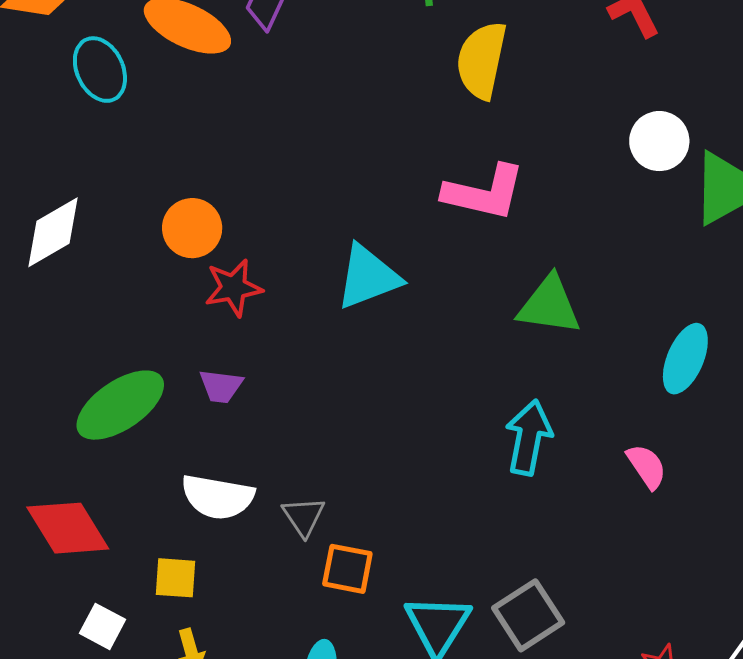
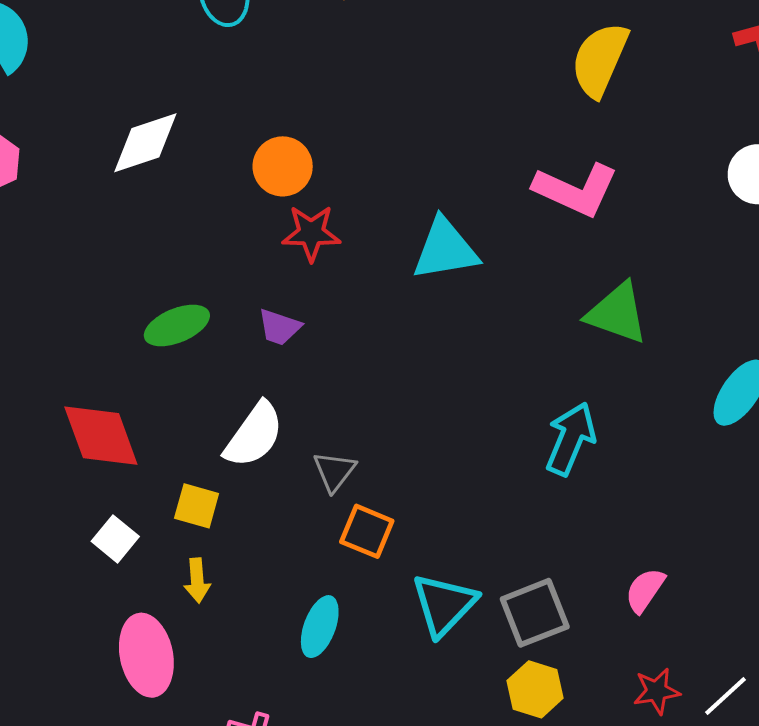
green ellipse: (120, 405) -> (177, 325), size x0.7
pink semicircle: (647, 466) -> (645, 590), moved, turned -123
white semicircle: (218, 497) -> (254, 435), turned -76

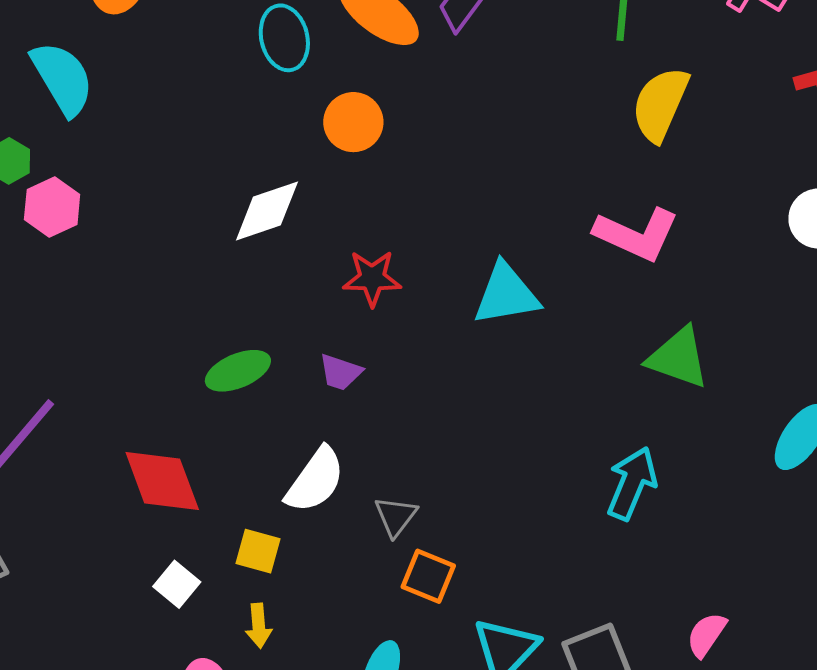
white diamond: (145, 143) -> (267, 211), moved
orange circle: (283, 166) -> (353, 122), moved

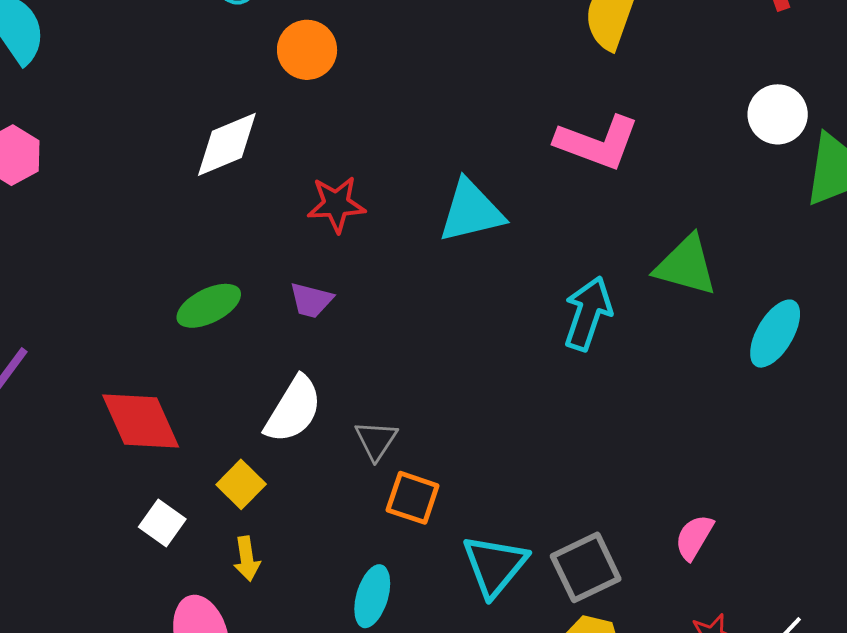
green triangle: (678, 358) -> (686, 266), moved
cyan arrow: (632, 483) -> (588, 313), moved
yellow square: (258, 551) -> (241, 484), turned 33

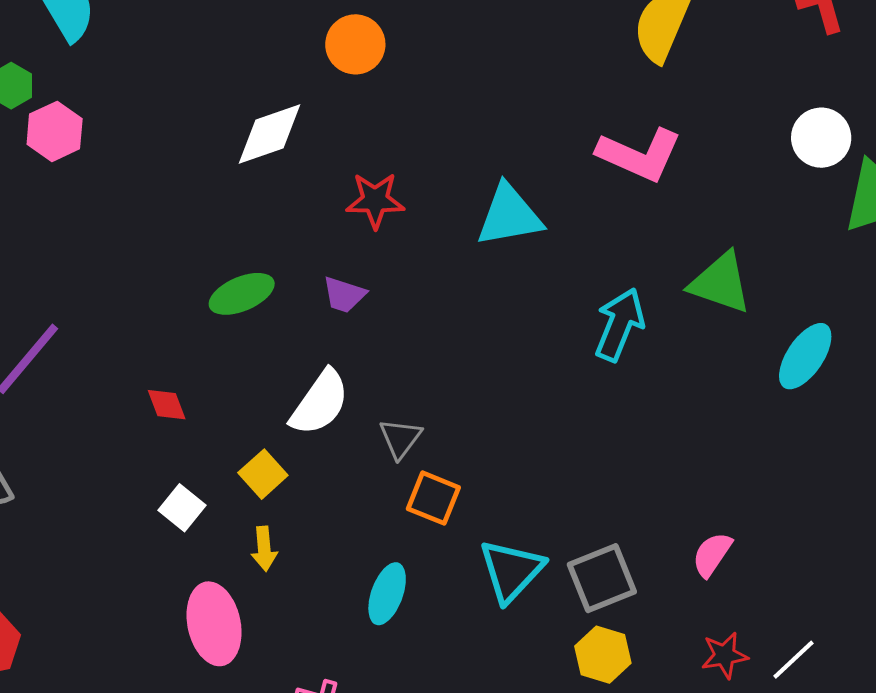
red diamond: (141, 421) -> (167, 405), size x0.5

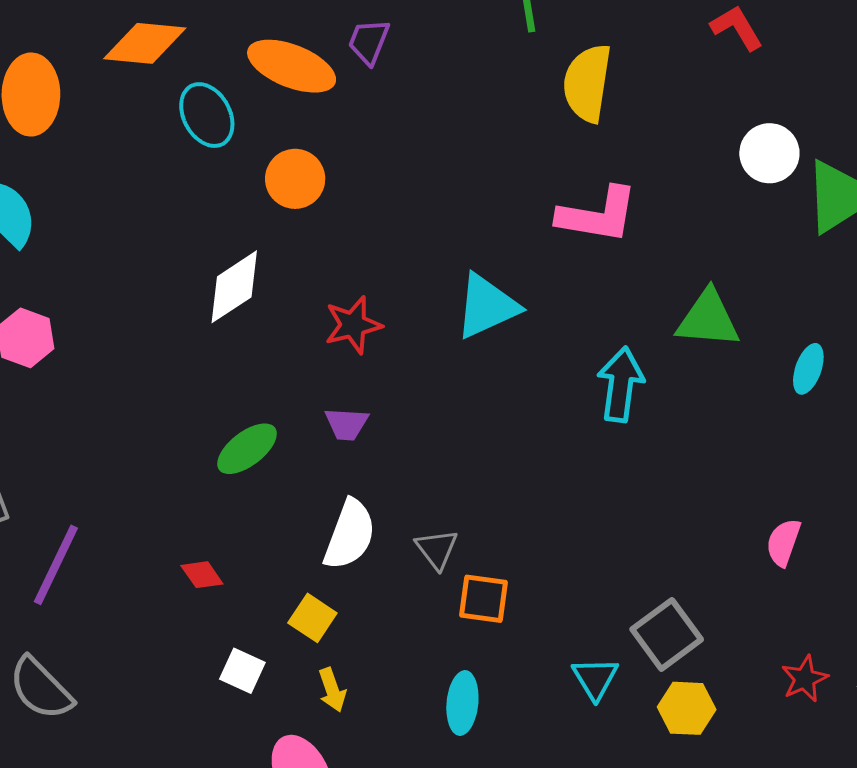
cyan ellipse: (805, 356) -> (808, 369), size x0.7
pink semicircle: (712, 554) -> (783, 542), moved
cyan triangle: (511, 571) -> (595, 678), moved, size x0.7

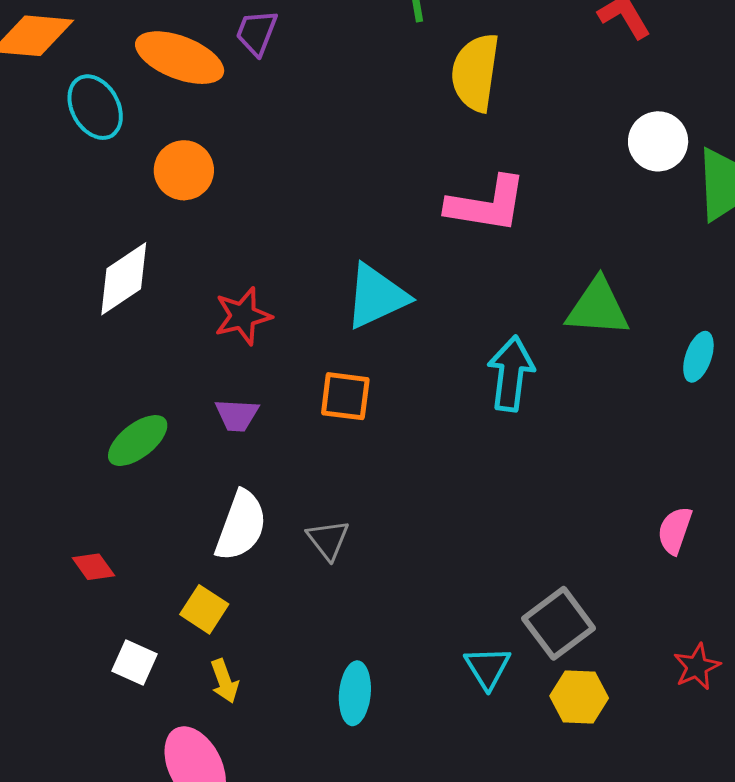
orange square: (483, 599) -> (345, 396), moved

